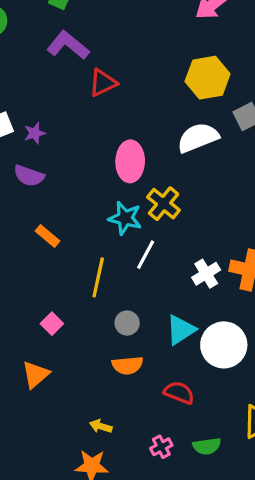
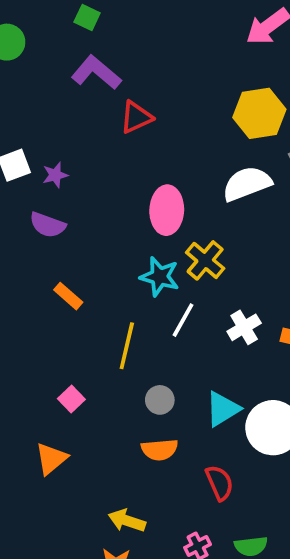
white cross: (206, 274) -> (244, 327), moved
red semicircle: (179, 393) -> (219, 483), turned 44
yellow arrow: (101, 426) -> (127, 521), size x1.4

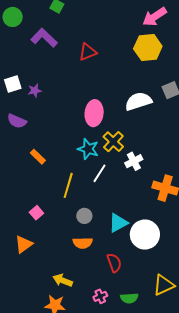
purple L-shape: (96, 72) -> (44, 38), moved
yellow hexagon: (259, 113) -> (148, 48), moved
red triangle: (136, 117) -> (88, 52), moved
purple semicircle: (48, 225) -> (17, 121), moved
white cross: (244, 327) -> (134, 161), moved

